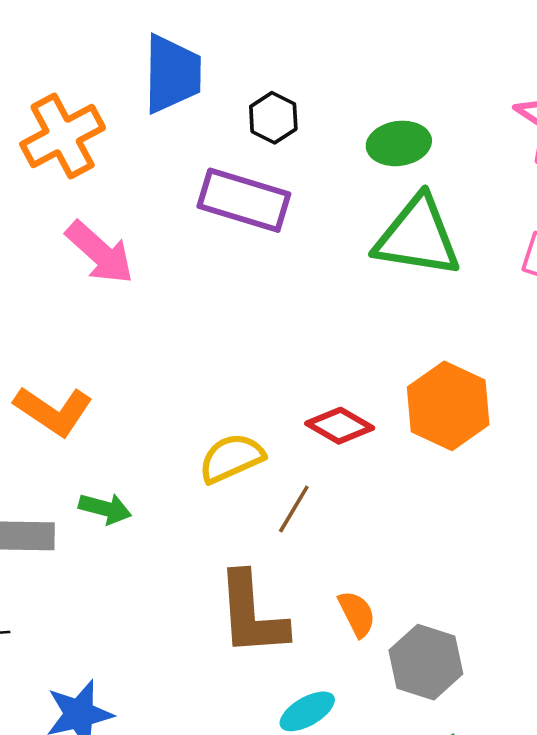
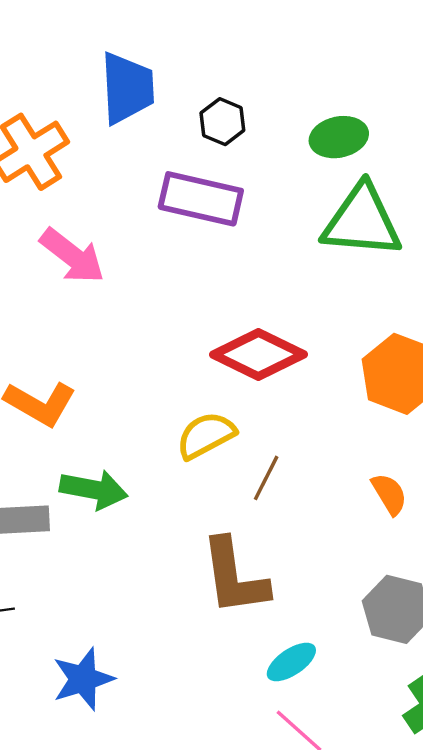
red diamond: (340, 426) -> (258, 355), moved, size x1.5
green arrow: (105, 509) -> (94, 490), size x1.4
orange semicircle: (357, 614) -> (389, 494), moved

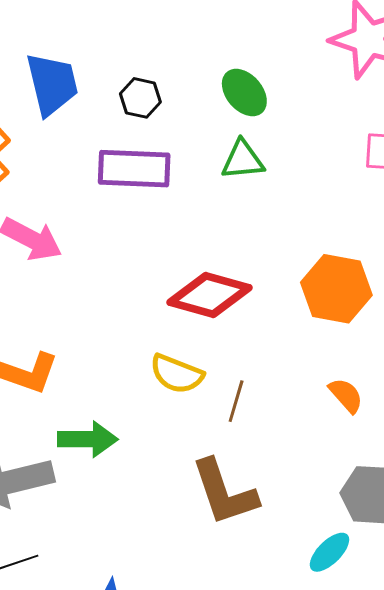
green ellipse: (339, 137) -> (244, 93), turned 72
green triangle: (362, 221) -> (243, 160), moved, size x0.6
yellow semicircle: (206, 435) -> (177, 374), turned -120
cyan ellipse: (291, 662) -> (329, 552), moved

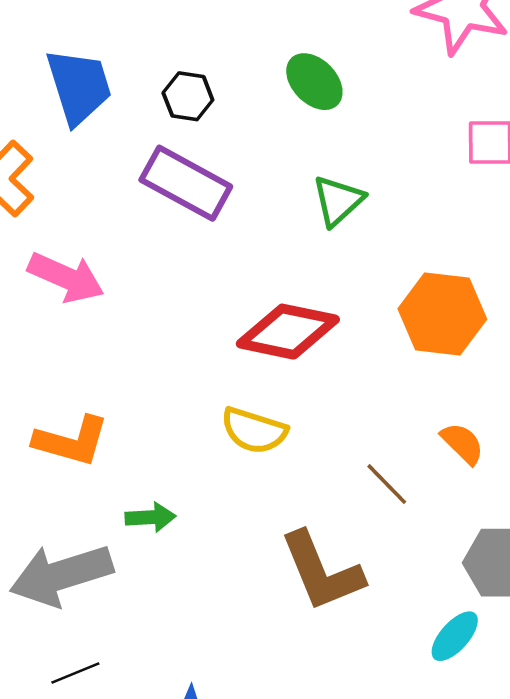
green triangle: (243, 160) -> (338, 201), moved, turned -33
purple rectangle: (134, 169) -> (186, 183), turned 30
brown line: (236, 401) -> (387, 484), moved, turned -57
green arrow: (88, 439) -> (150, 517), size x0.7

